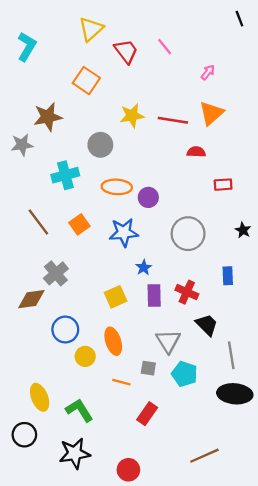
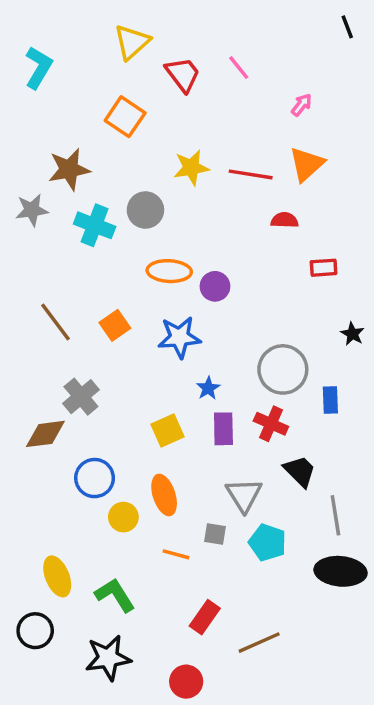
cyan cross: (65, 175) -> (95, 225), moved, turned 36
gray circle: (188, 234) -> (283, 369), moved
red rectangle: (147, 414) -> (205, 617), moved
brown line: (204, 456) -> (259, 643), moved

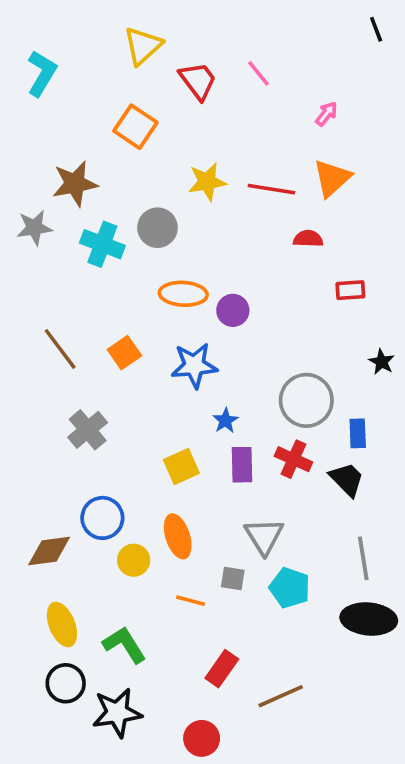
brown diamond: (45, 434) -> (49, 551), moved
black trapezoid: (300, 471) -> (347, 479), moved
black circle: (35, 631) -> (66, 683), moved

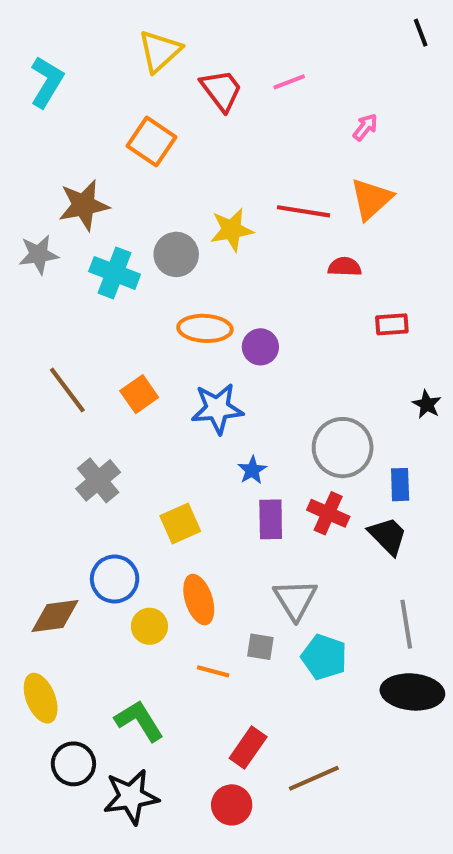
pink line: (259, 73) -> (289, 82), turned -72
yellow star: (207, 182) -> (232, 230), moved
yellow square: (181, 467) -> (180, 524), moved
yellow ellipse: (62, 624) -> (41, 698), moved
red circle: (202, 738) -> (232, 805), moved

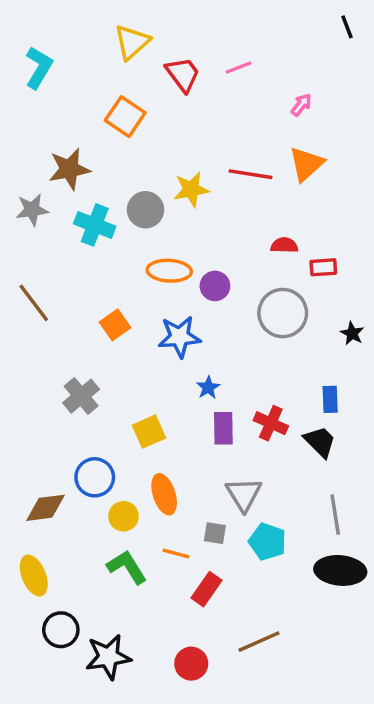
red semicircle: (345, 267) -> (284, 245), moved
brown line: (67, 390) -> (34, 303), moved
gray circle: (343, 448) -> (283, 313), moved
green L-shape: (139, 721) -> (127, 567), moved
red rectangle: (248, 747) -> (206, 589), moved

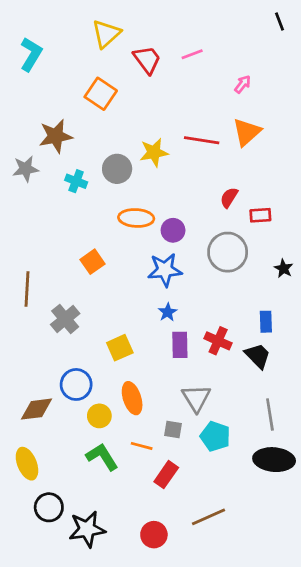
cyan cross: (95, 225) -> (76, 181), size x0.7
red semicircle: (284, 245) -> (229, 198), turned -60
brown line: (34, 303) -> (27, 289), moved, turned 40
blue star: (179, 337) -> (165, 270), moved

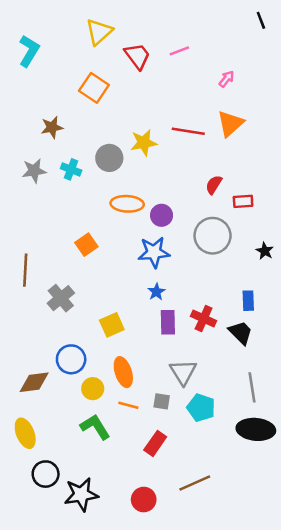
brown star: (56, 136) -> (52, 127), size x0.7
gray star: (26, 169) -> (34, 171), moved
orange line: (142, 446) -> (128, 405), moved

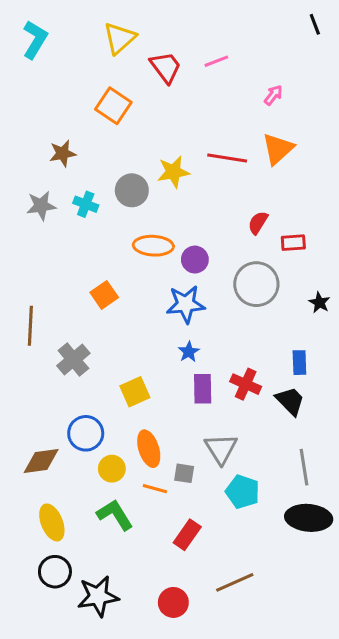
cyan L-shape: (29, 51) -> (35, 40), moved
gray square: (162, 401) -> (184, 473), moved
yellow ellipse: (25, 433) -> (52, 522), moved

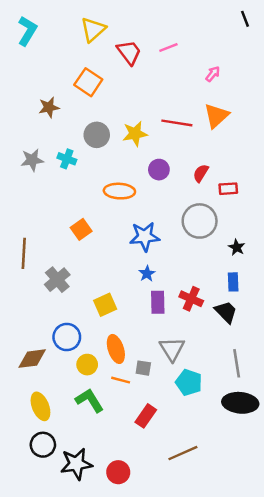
brown star: (63, 153) -> (49, 107), moved
gray circle: (132, 190) -> (97, 135), moved
purple circle: (195, 260) -> (159, 170), moved
black star: (319, 303) -> (237, 247), moved
red circle: (173, 602) -> (118, 472), moved

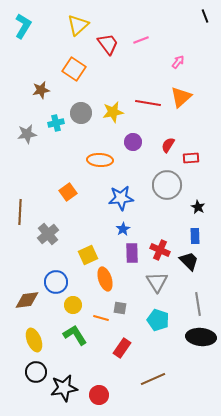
cyan cross: (67, 159) -> (56, 123), moved, turned -35
orange ellipse: (116, 349) -> (105, 279), moved
gray triangle: (172, 349) -> (157, 282), moved

